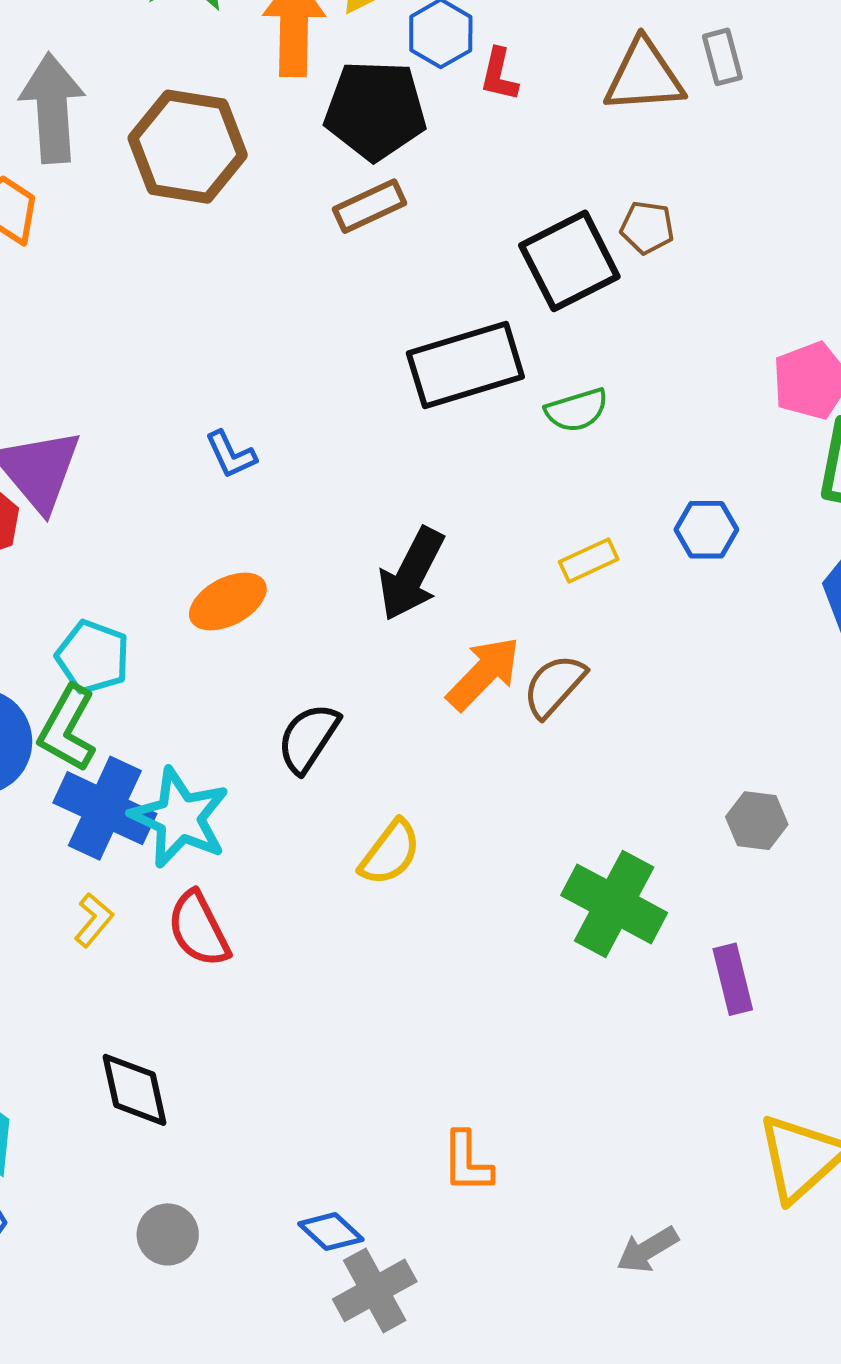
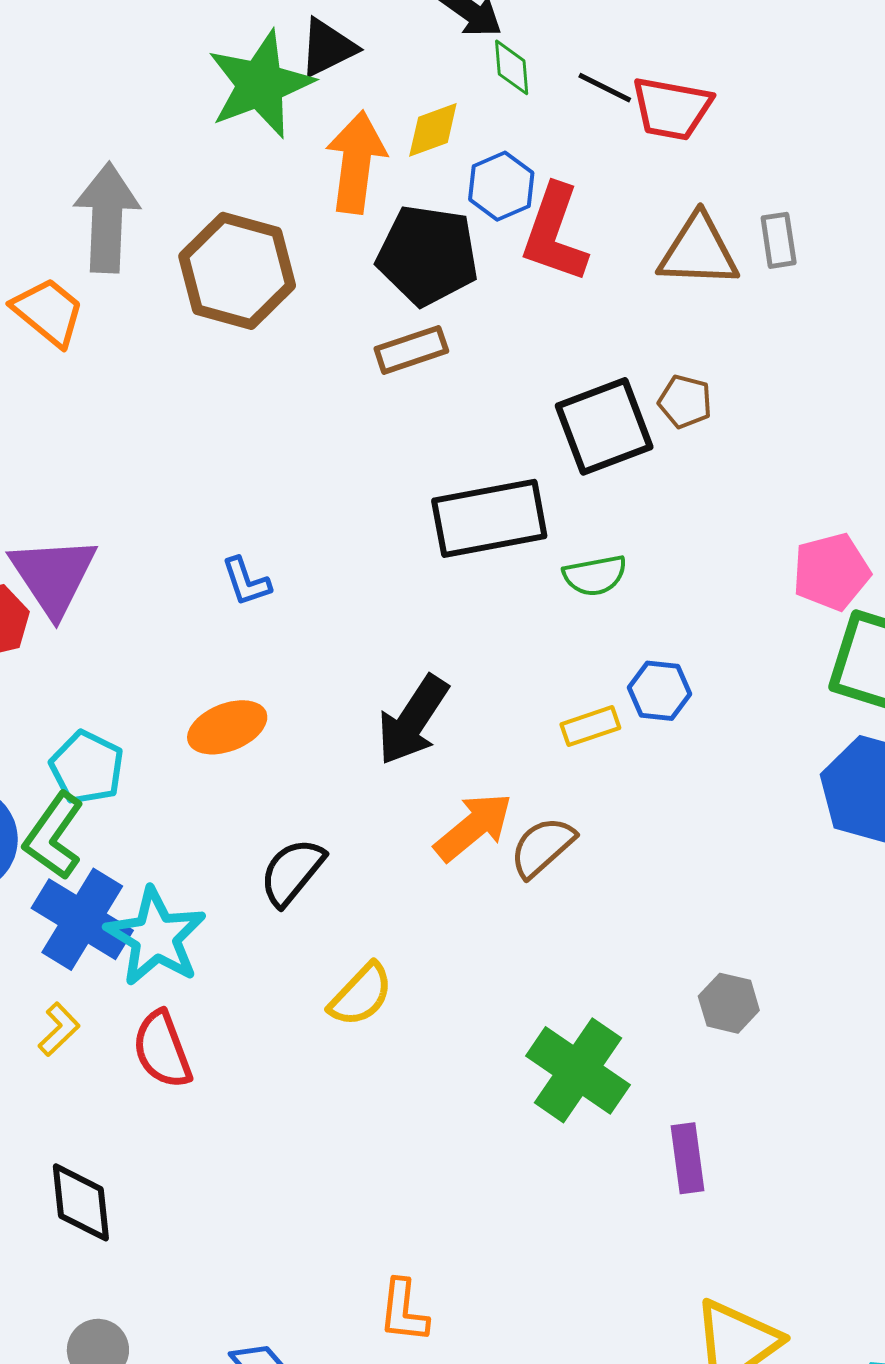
red L-shape: (499, 75) -> (555, 233), size x1.8
blue hexagon: (706, 530) -> (660, 691), moved

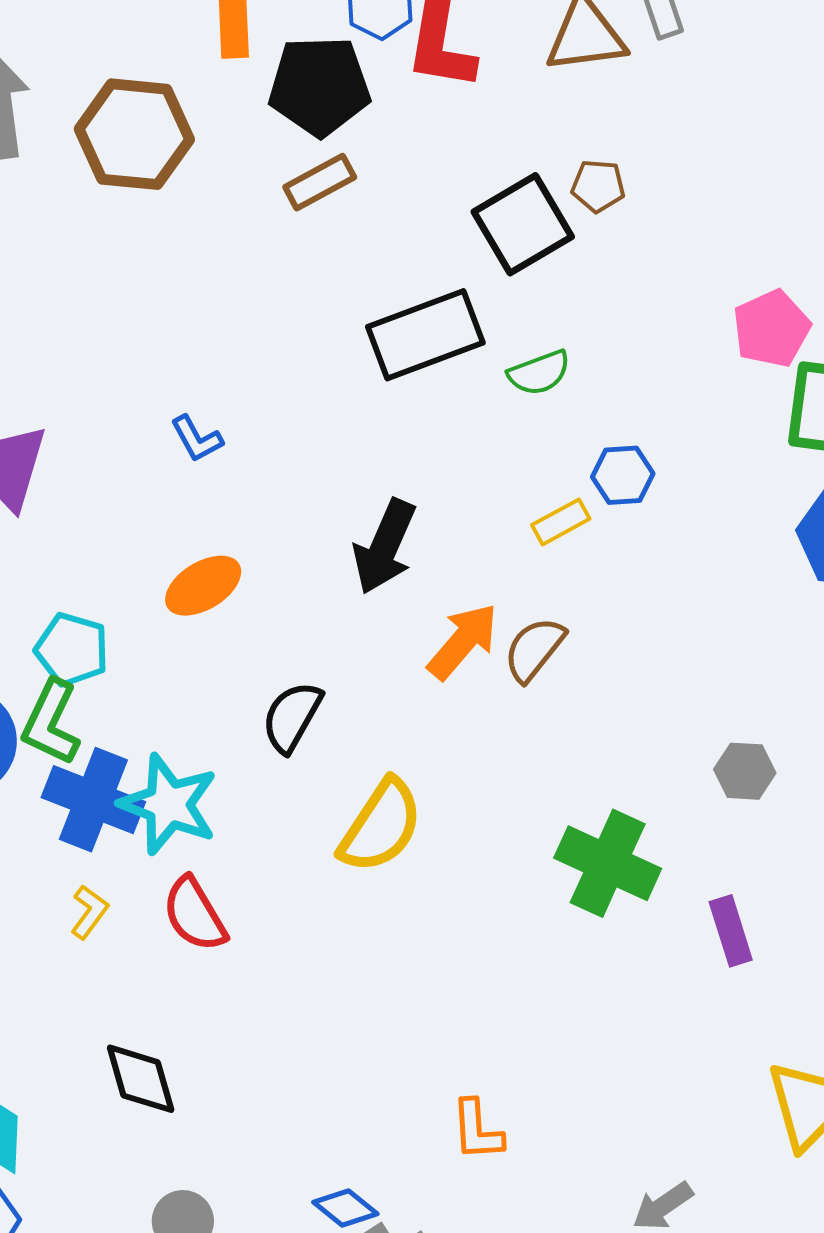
yellow semicircle: (361, 995) -> (381, 826), size x1.4

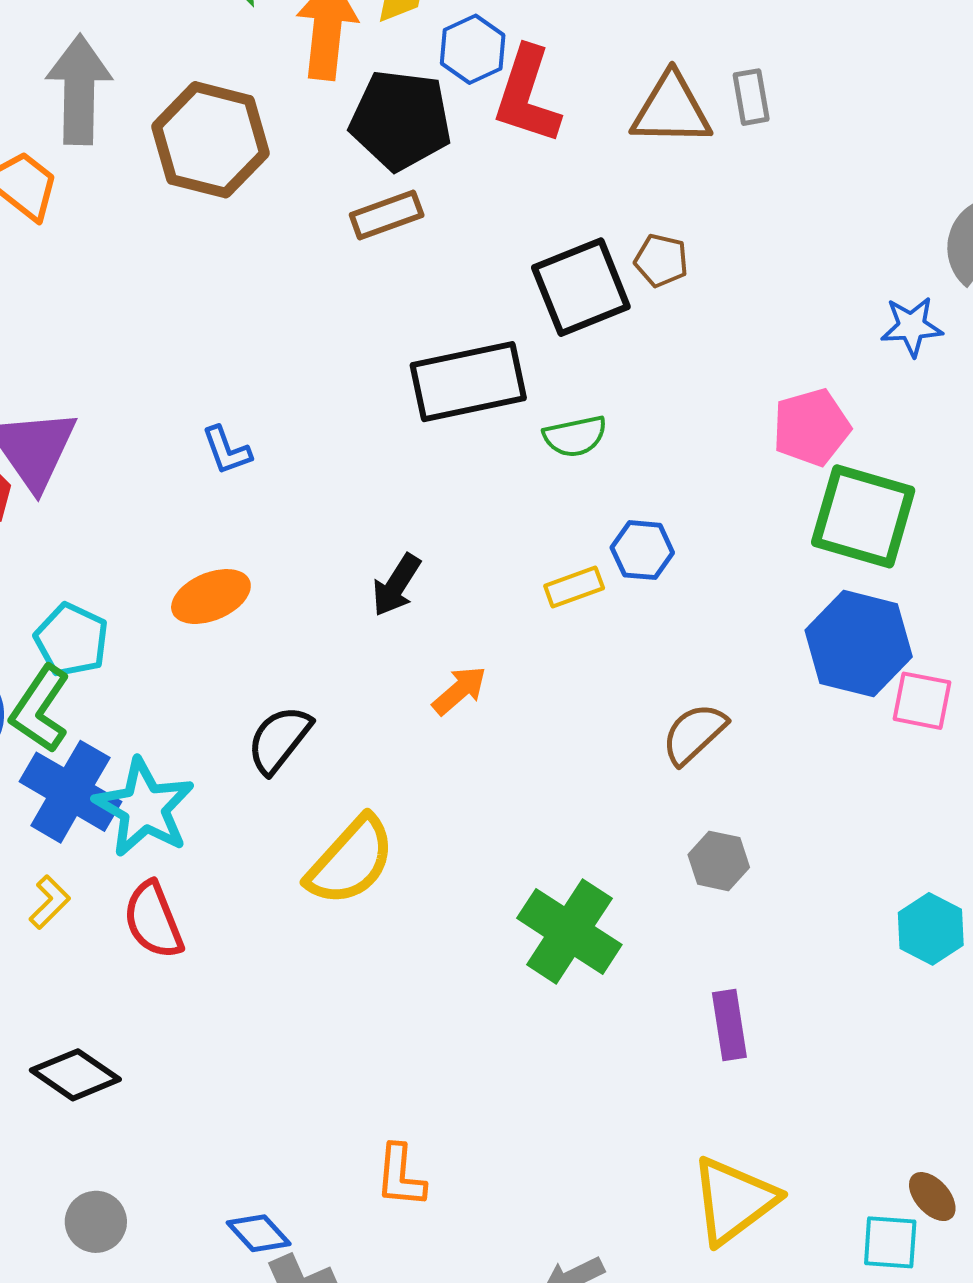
black arrow: (385, 547) -> (396, 585), size x0.7
orange arrow: (463, 641) -> (459, 690), size x0.7
brown semicircle: (534, 649) -> (694, 734), moved
purple rectangle: (731, 931) -> (729, 1025), moved
black diamond: (141, 1079) -> (75, 1075), turned -48

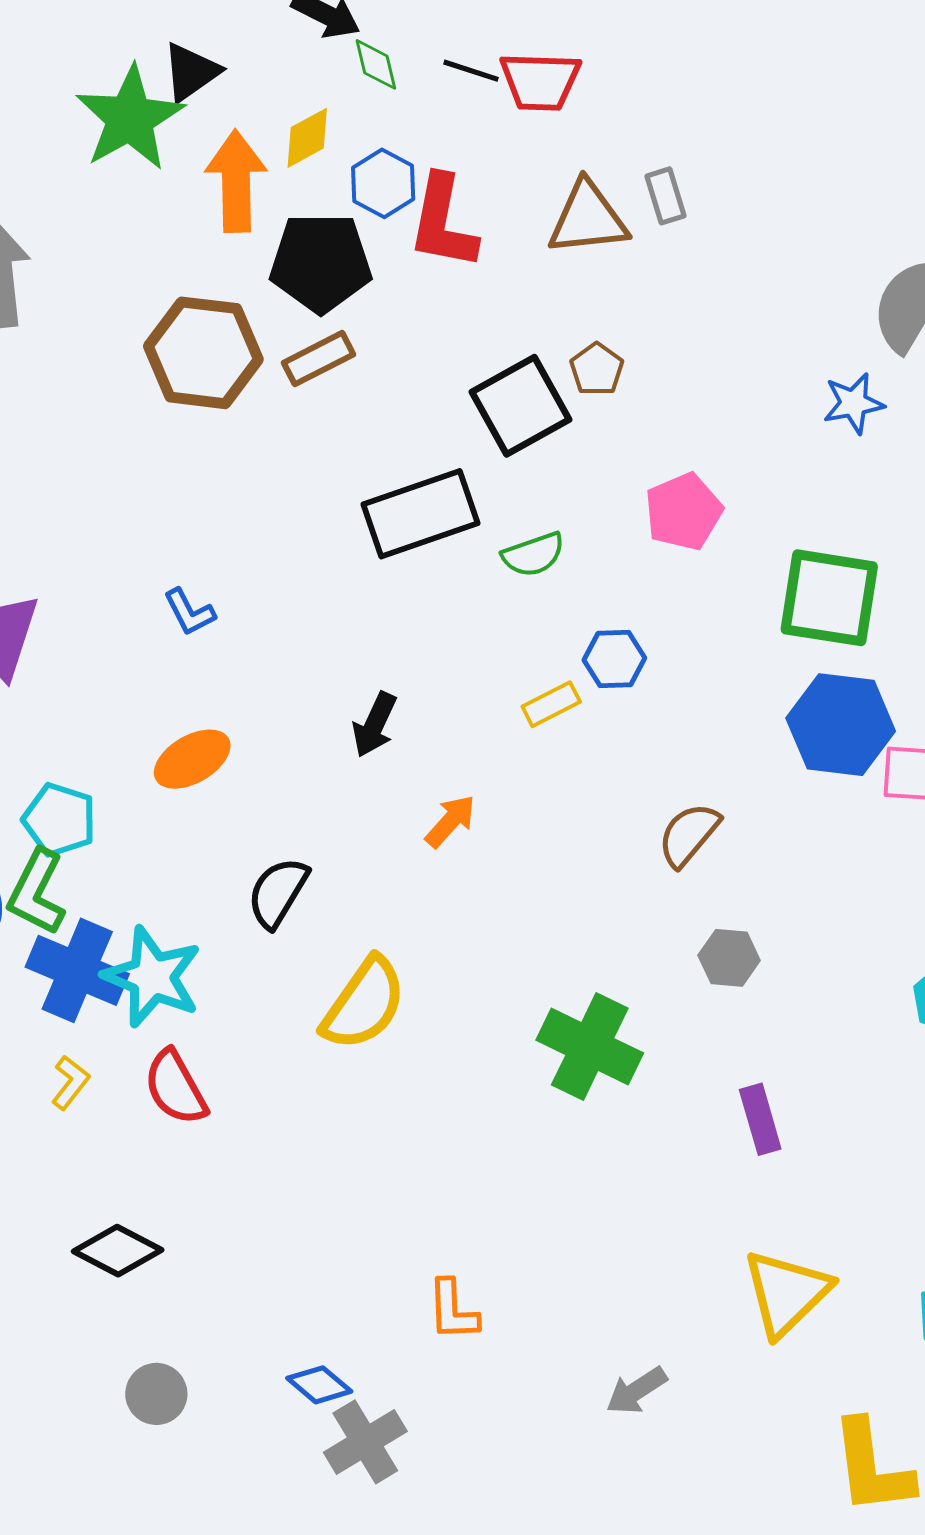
brown hexagon: (210, 140) -> (203, 353), moved
brown pentagon: (661, 260) -> (597, 369), turned 30
pink pentagon: (811, 427) -> (684, 512), moved

